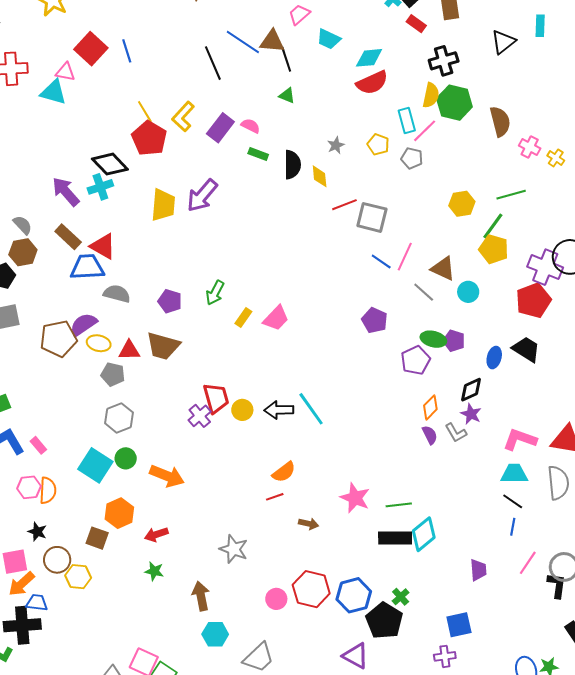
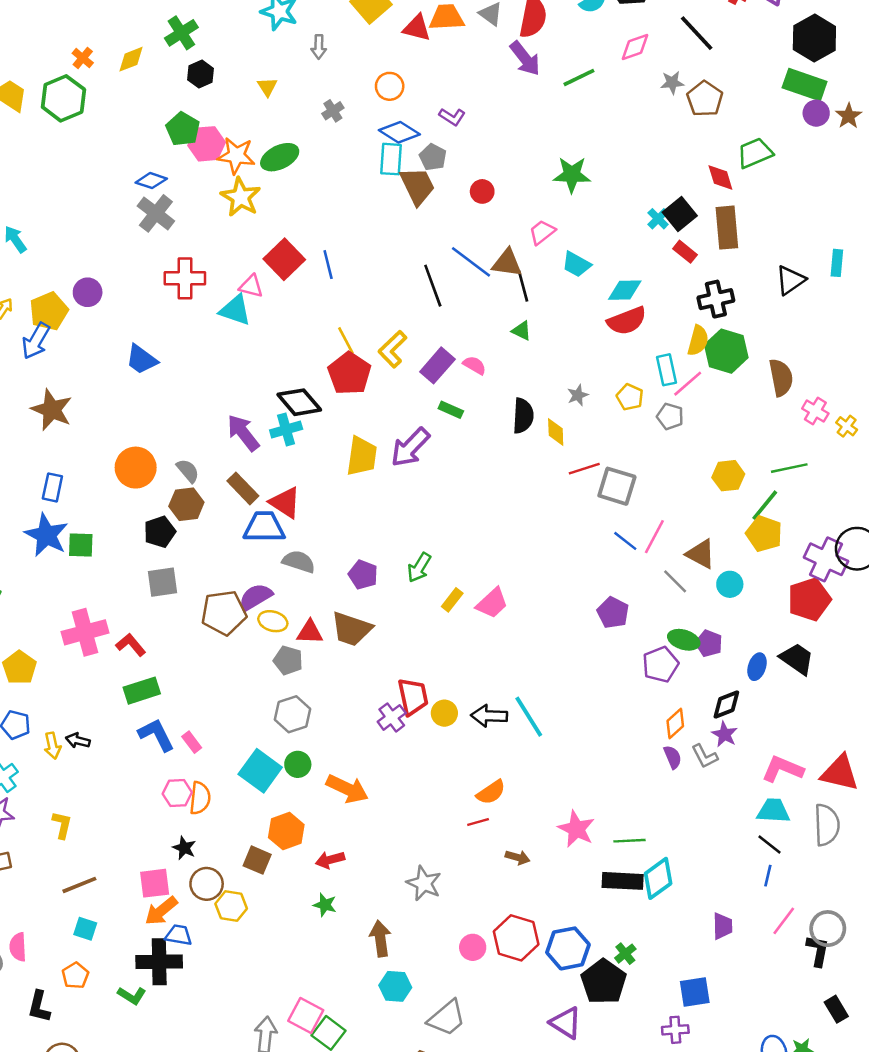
green rectangle: (258, 154) -> (451, 410), moved

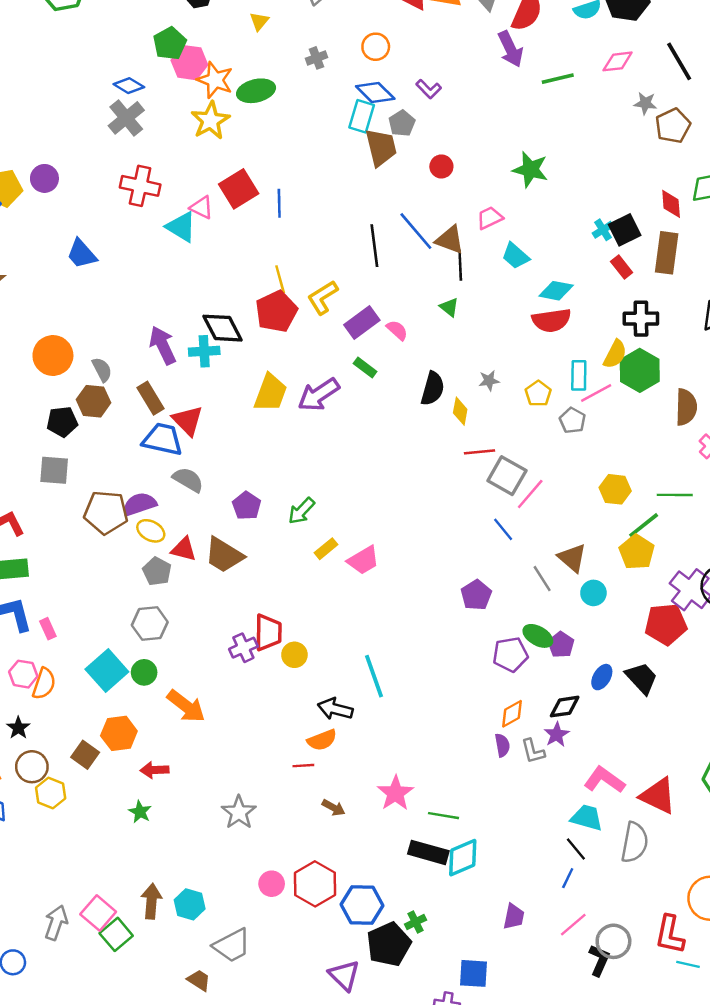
pink line: (654, 537) -> (530, 494), moved
black arrow: (489, 716) -> (335, 709), moved
brown arrow: (380, 939) -> (151, 901), moved

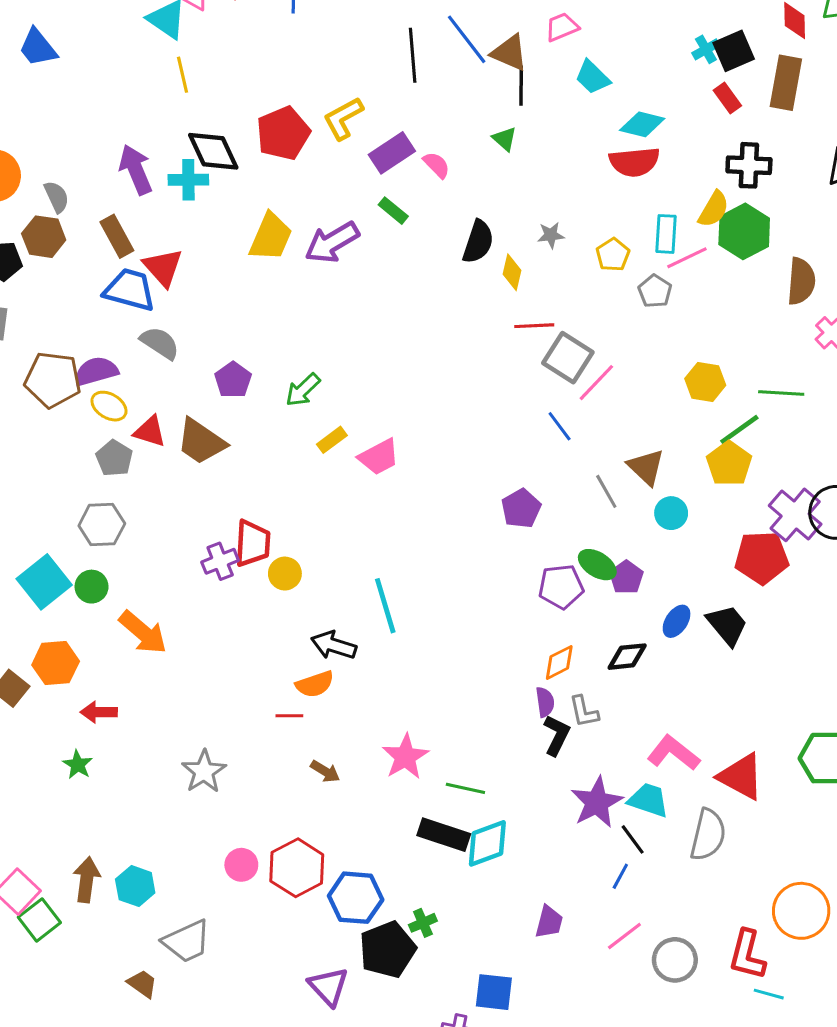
yellow line: (280, 279) -> (182, 75), moved
purple star: (557, 735) -> (597, 802), moved, size x1.6
black L-shape: (599, 960) -> (557, 735), moved

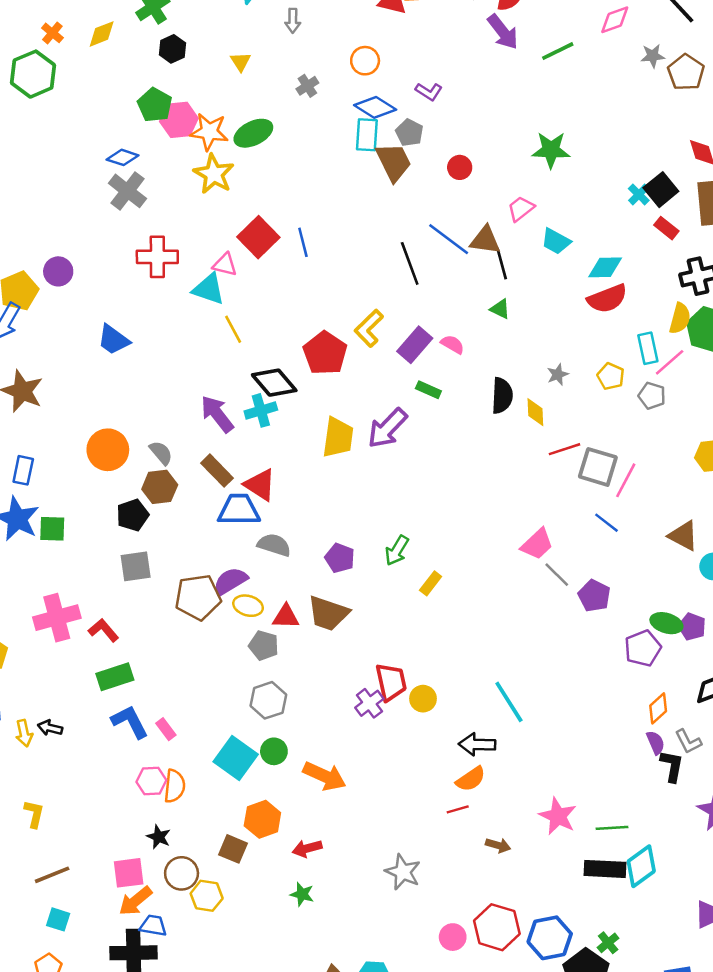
pink trapezoid: (379, 457) -> (537, 544), moved
gray line: (606, 491) -> (557, 575), moved

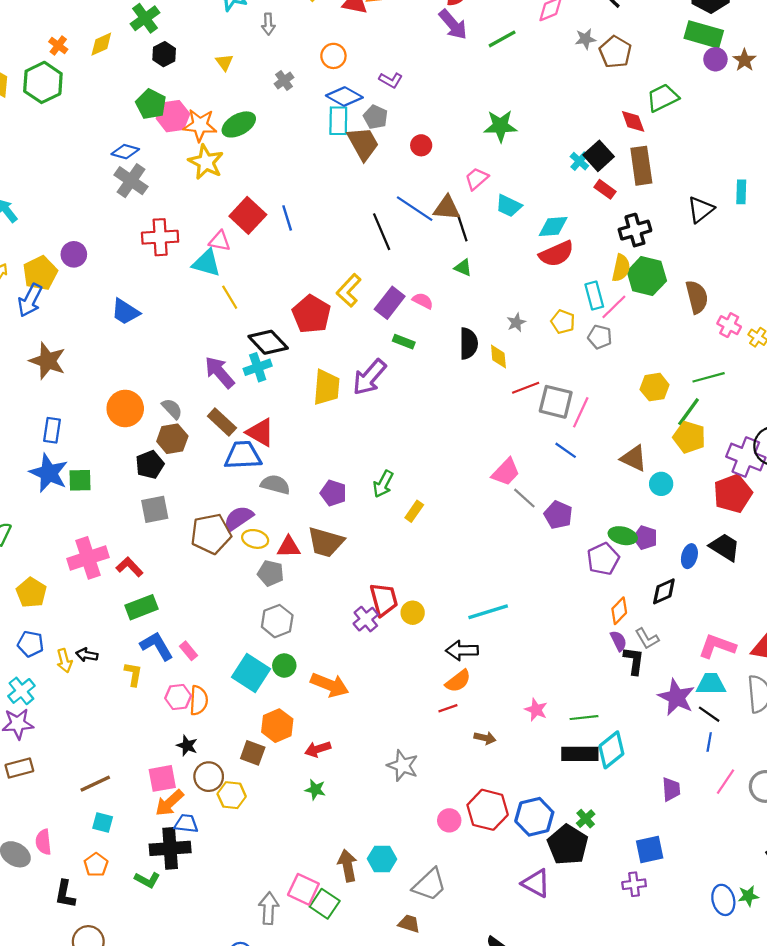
cyan line: (509, 702) -> (488, 612), turned -72
yellow L-shape: (34, 814) -> (133, 674), moved
pink star: (558, 816) -> (536, 710), size x0.7

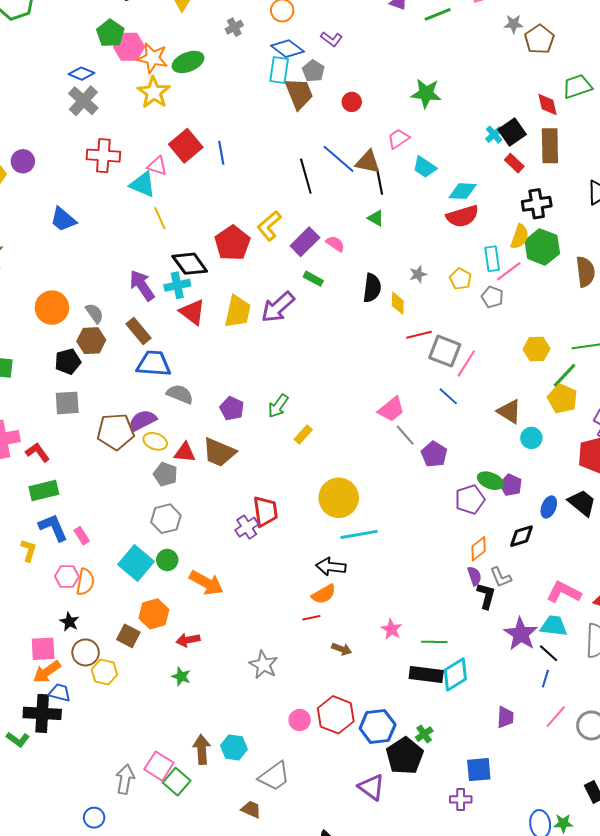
red triangle: (260, 432) -> (192, 312), moved
yellow circle: (413, 613) -> (339, 498), moved, size x1.8

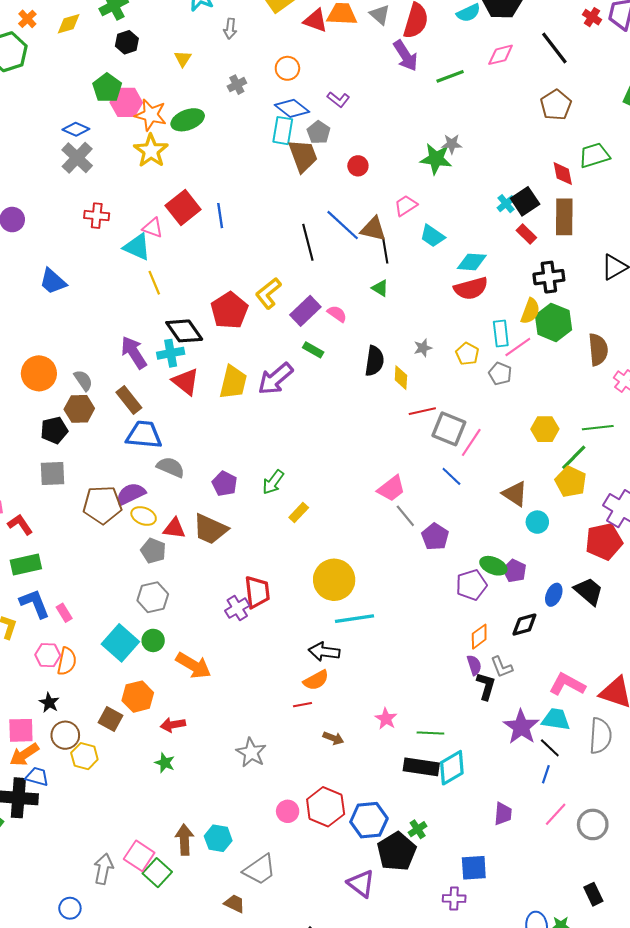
gray star: (514, 24) -> (452, 144), moved
red cross: (103, 156) -> (97, 216), size x0.7

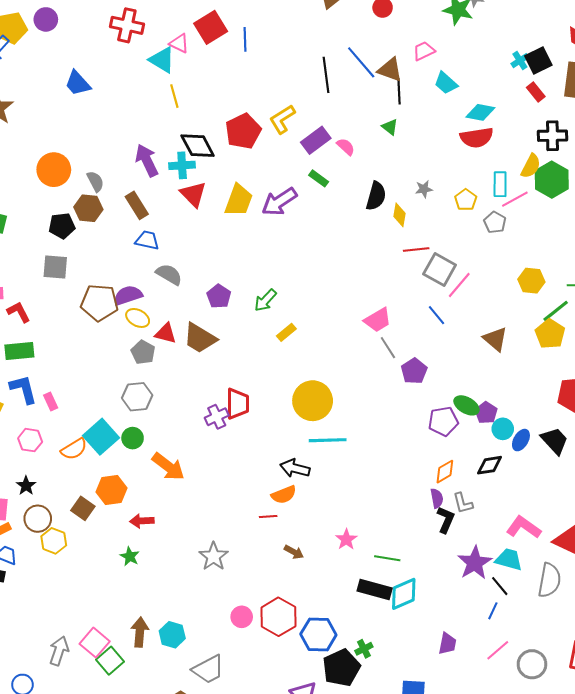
red cross: (97, 216) -> (127, 25), size x1.4
blue trapezoid: (144, 435) -> (147, 240), size x0.7
cyan circle: (537, 522) -> (503, 429), moved
orange semicircle: (67, 661) -> (74, 449), moved, turned 40

